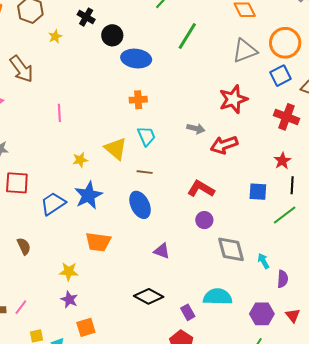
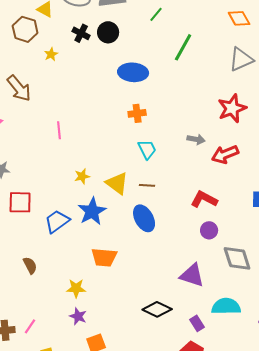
black circle: (112, 35) -> (108, 32), moved
yellow triangle: (116, 149) -> (117, 183), moved
purple triangle: (162, 251) -> (192, 275), moved, size x1.5

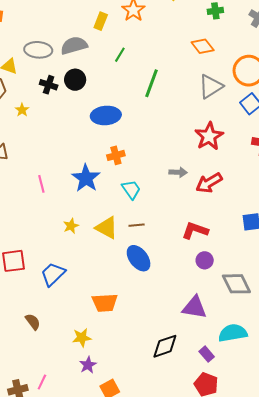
blue star: (92, 211) -> (86, 178), moved
black diamond: (157, 309) -> (165, 346), turned -36
purple star: (78, 316) -> (88, 365), turned 30

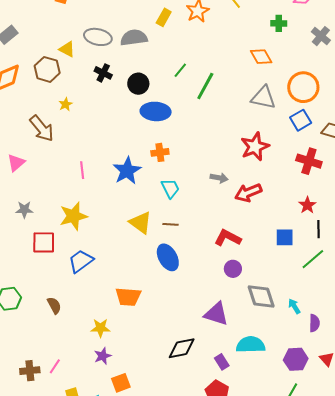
green line: (120, 55) -> (180, 70), moved
black circle: (75, 80) -> (138, 84), moved
gray triangle: (211, 86) -> (263, 98), turned 36
yellow star: (22, 110) -> (65, 104), moved
yellow star: (71, 226) -> (73, 216), moved, size x1.8

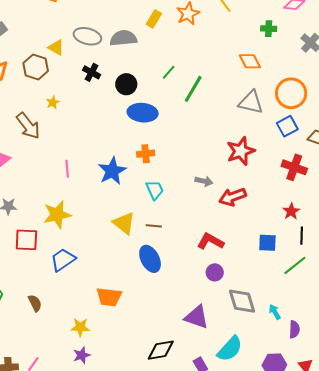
cyan semicircle: (251, 345) -> (230, 349), turned 132

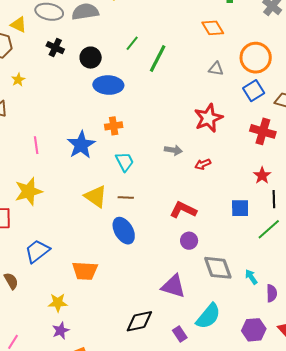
gray triangle: (251, 102) -> (216, 69), size x0.6
red arrow: (233, 197) -> (203, 164), size x0.6
blue trapezoid: (63, 260) -> (37, 251), moved

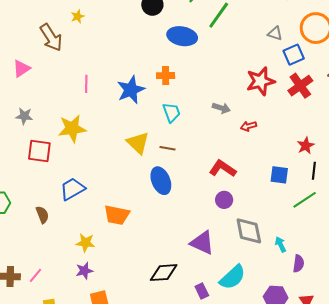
blue ellipse: (108, 85) -> (182, 36), moved
blue square: (254, 91) -> (294, 55), moved
red cross: (263, 131) -> (300, 86), moved, turned 30

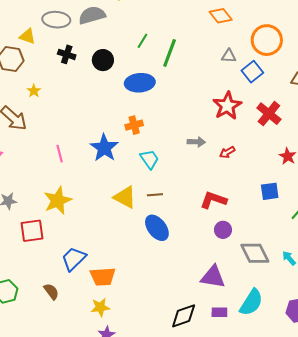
red cross: (300, 86) -> (269, 114), moved
orange trapezoid: (117, 215) -> (103, 277), moved
purple rectangle: (202, 291) -> (219, 312), moved, turned -49

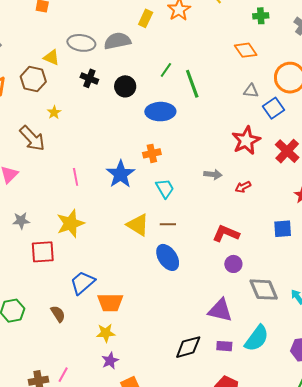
green line: (170, 53) -> (192, 84), turned -44

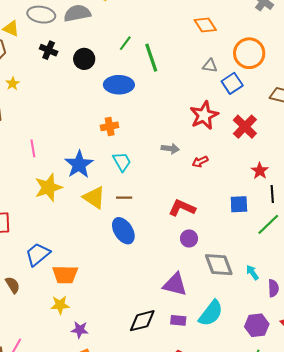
blue star: (121, 174) -> (79, 164), moved
yellow star: (70, 223) -> (48, 187), moved
purple star: (110, 361) -> (80, 330), moved, turned 30

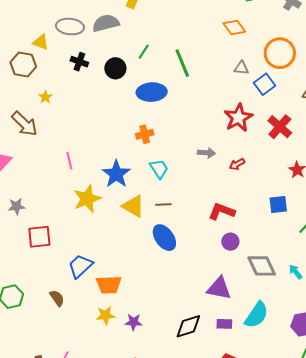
green line: (125, 43) -> (144, 52), moved
purple star: (80, 330) -> (133, 322), moved

